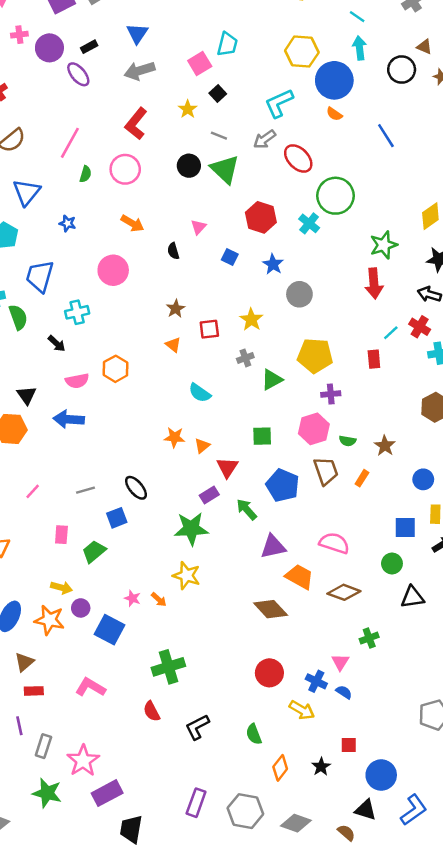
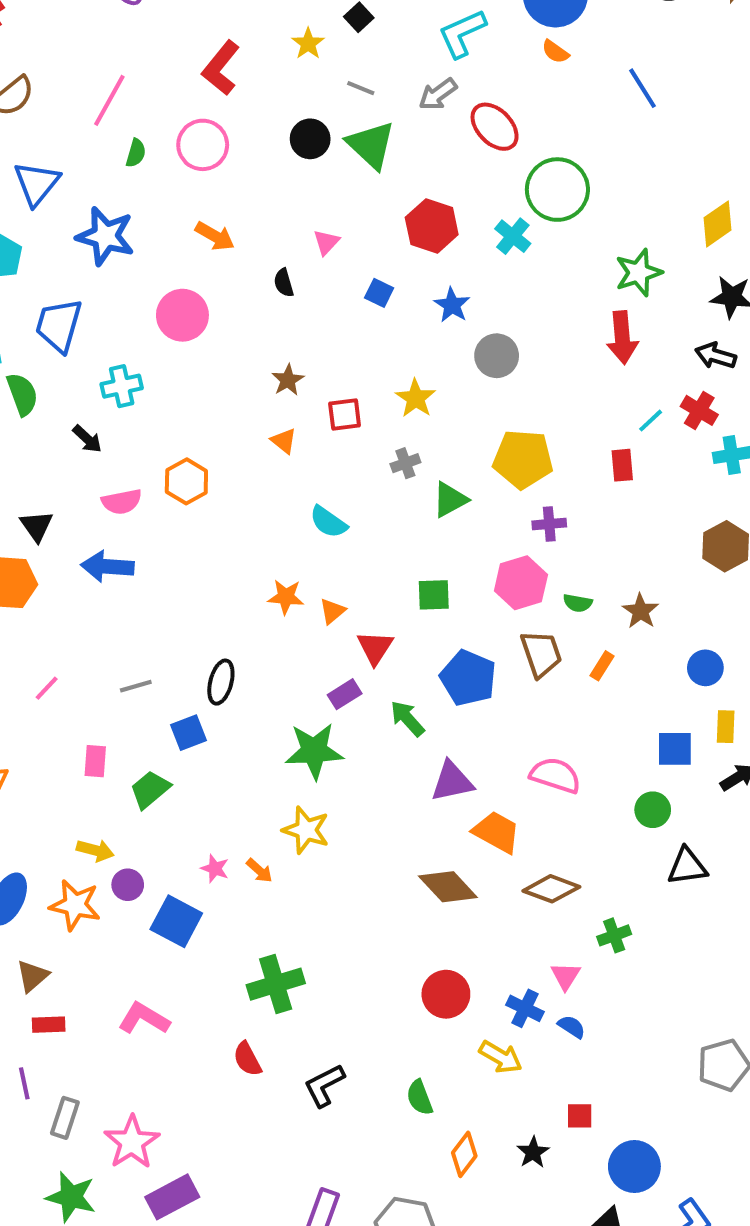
blue star: (67, 223) -> (105, 236), size x2.0
black ellipse: (136, 488) -> (221, 682), turned 55
brown diamond: (344, 592) -> (551, 889), moved

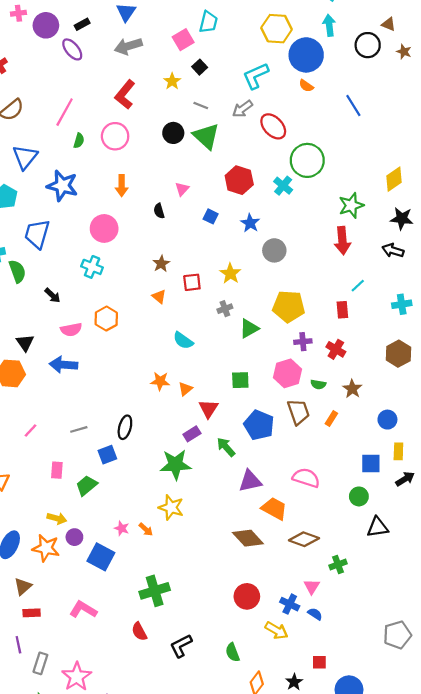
orange arrow: (215, 236) -> (122, 186), turned 60
cyan cross: (122, 386) -> (92, 267), moved, turned 35
red cross: (699, 410) -> (336, 349), moved

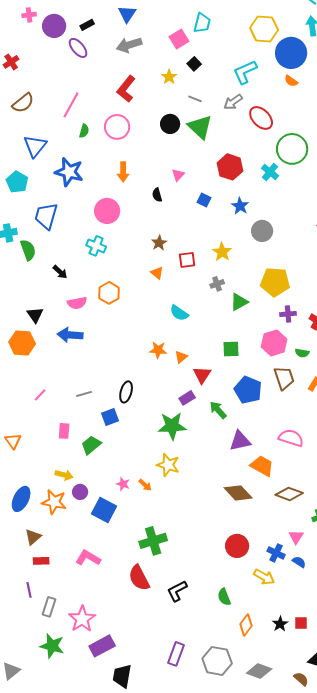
red semicircle: (139, 632) -> (139, 578), size x1.5
red square: (319, 662) -> (301, 623), moved

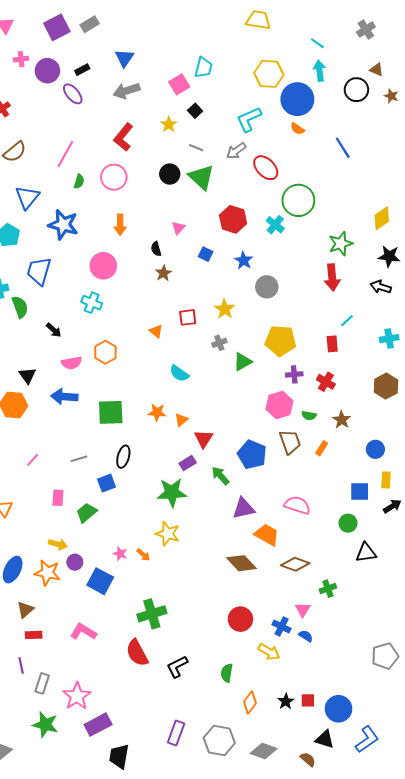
brown star: (159, 243) -> (163, 273), moved
green square: (231, 349) -> (111, 412), moved, size x1.5
green semicircle: (224, 597) -> (227, 673), turned 30

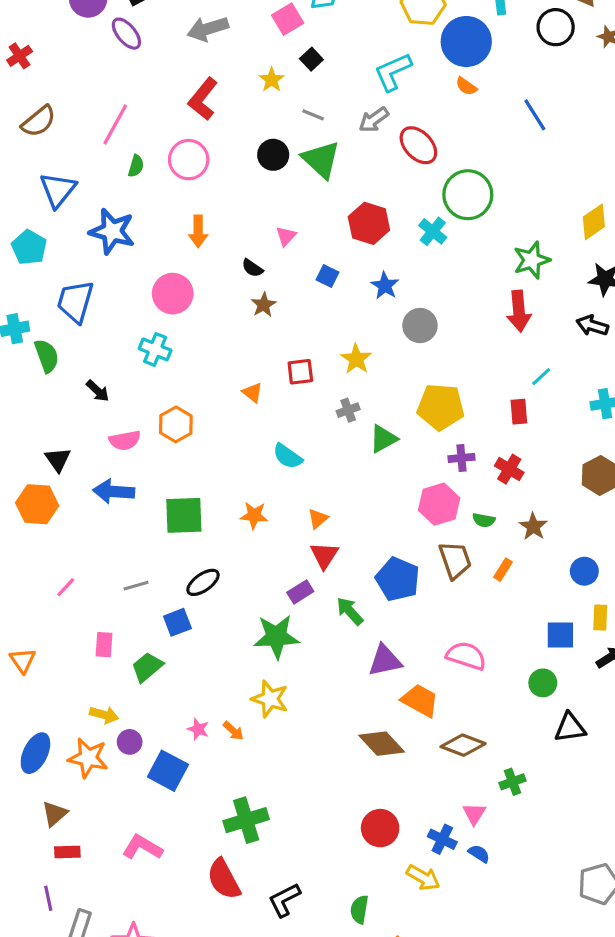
black semicircle: (156, 249) -> (252, 268), turned -40
orange triangle: (181, 420) -> (318, 519), moved
black ellipse: (123, 457) -> (203, 582), turned 40

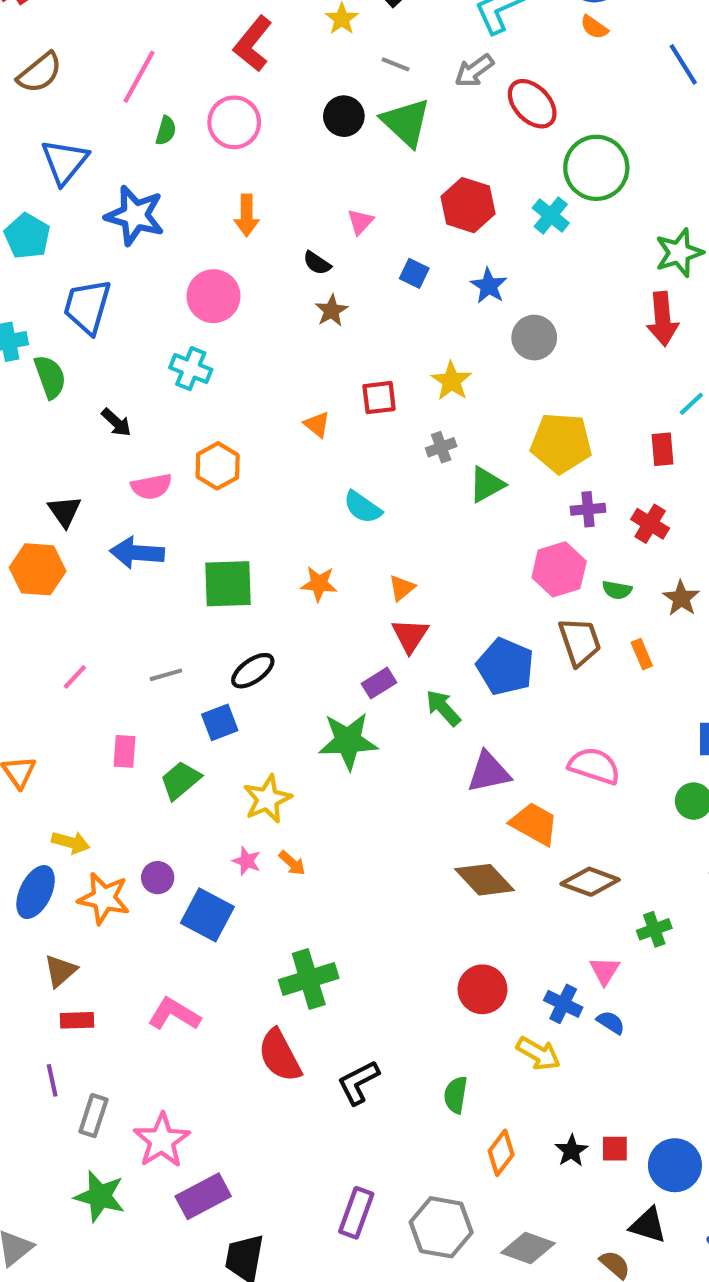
orange rectangle: (503, 570) -> (642, 654), turned -55
yellow star: (270, 699) -> (267, 799), moved, turned 30
yellow arrow: (104, 715) -> (71, 842), moved

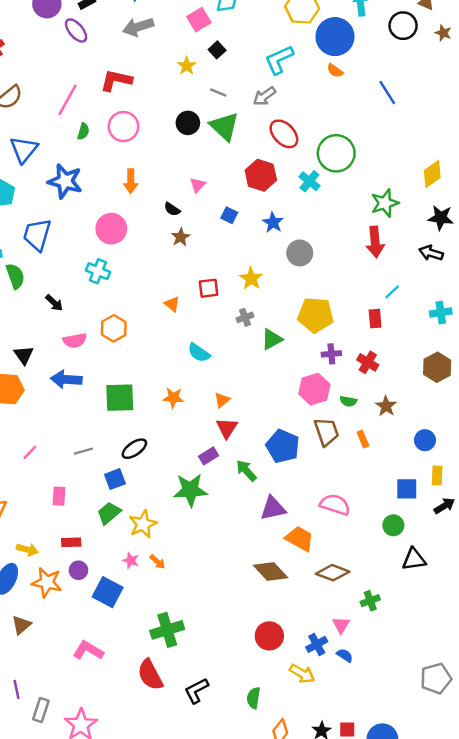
red L-shape: (253, 44) -> (116, 80), moved, turned 64
red ellipse: (532, 104) -> (284, 134), moved
green trapezoid: (180, 780) -> (109, 513), moved
blue cross: (563, 1004) -> (317, 644), turned 35
red rectangle: (77, 1020) -> (71, 542), moved

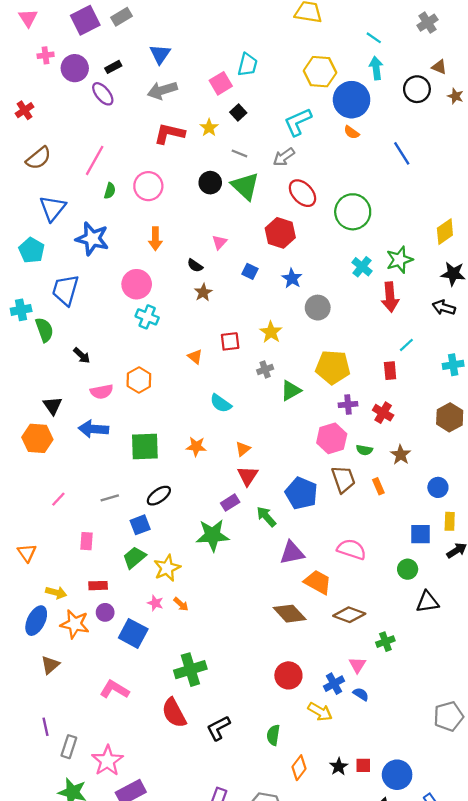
red L-shape: (116, 80) -> (169, 134), moved
cyan cross: (309, 181) -> (362, 267), moved
cyan cross: (98, 271) -> (147, 317), moved

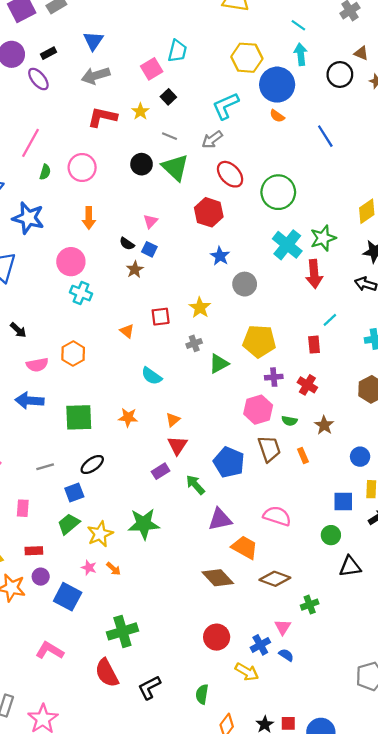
cyan cross: (362, 267) -> (287, 245), size x1.5
blue square: (250, 271) -> (149, 249), moved
green star: (213, 535) -> (144, 524), moved

